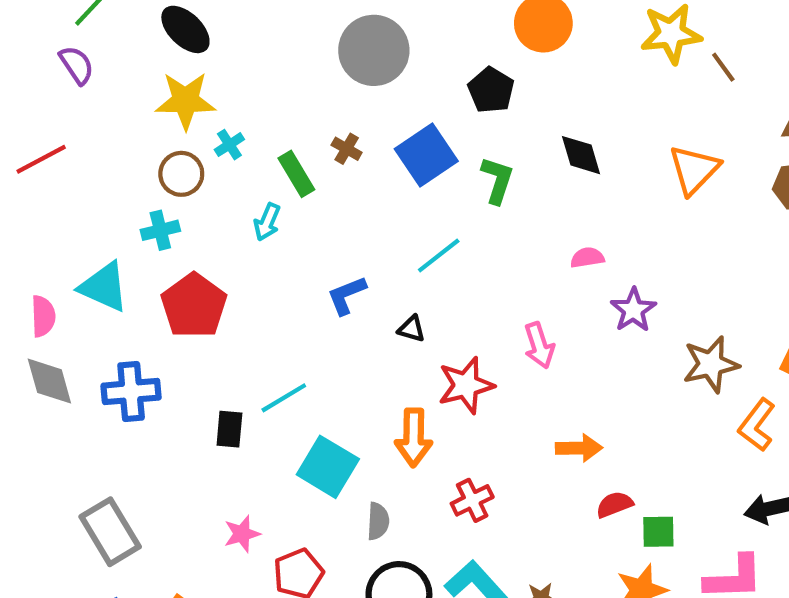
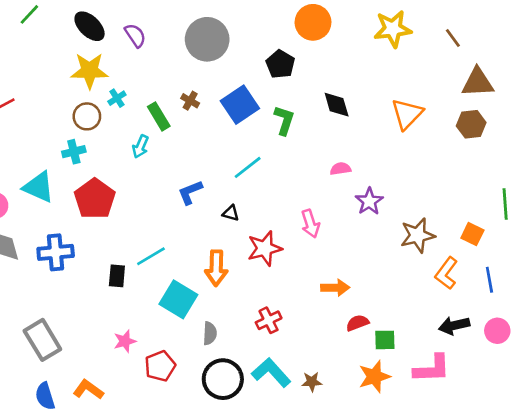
purple semicircle: (77, 65) -> (135, 35), moved
brown line: (723, 67) -> (453, 38), moved
orange arrow: (414, 438) -> (216, 268), moved

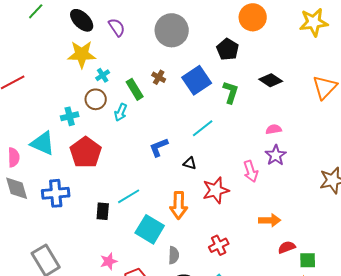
black diamond: (337, 105) -> (271, 80), turned -40
brown circle: (87, 116) -> (96, 99), moved
purple star: (369, 201) -> (276, 155), moved

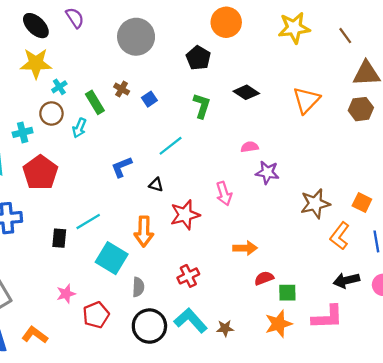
purple semicircle: (117, 27) -> (75, 18), moved
blue square: (197, 80) -> (149, 99), moved, size x0.5
purple star: (276, 155) -> (267, 172), moved, turned -30

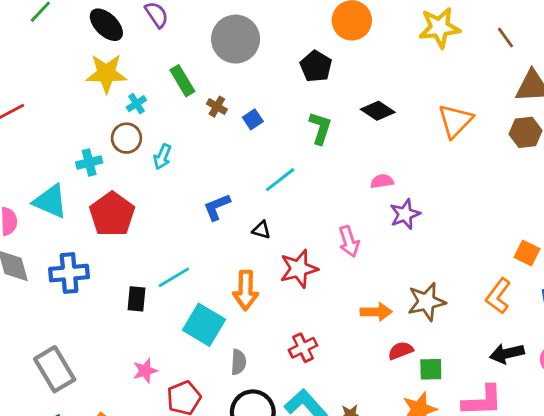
green rectangle: (95, 102) -> (182, 81), moved
purple star: (267, 172) -> (405, 214), turned -30
brown star: (315, 204) -> (426, 302), moved

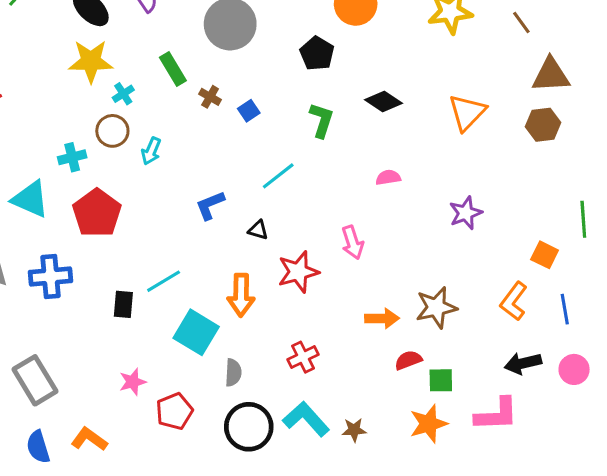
purple star: (405, 214) -> (466, 213), moved

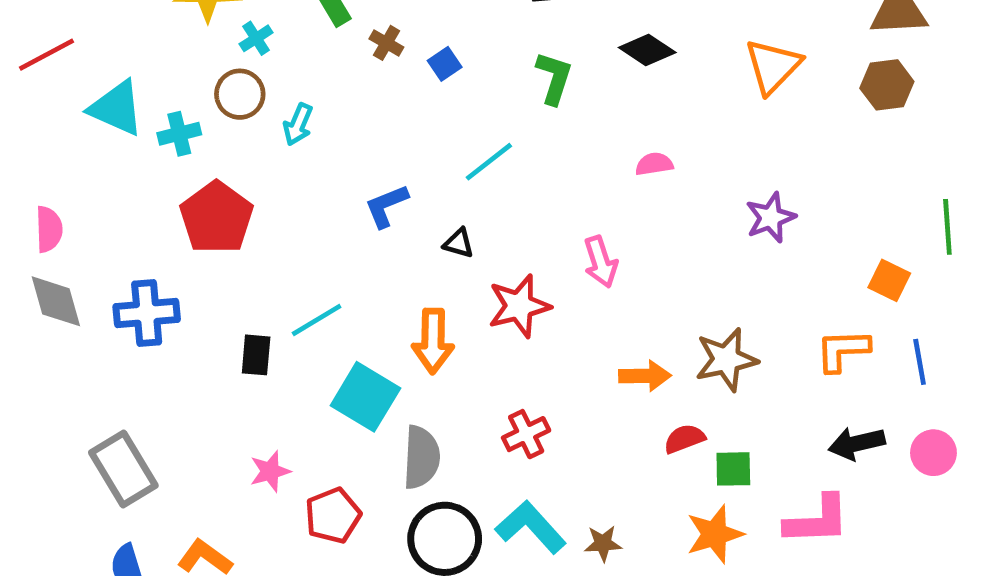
cyan triangle: (30, 199) -> (116, 108), moved
orange L-shape: (514, 301) -> (843, 350), turned 51
gray semicircle: (233, 373) -> (421, 457), size x1.5

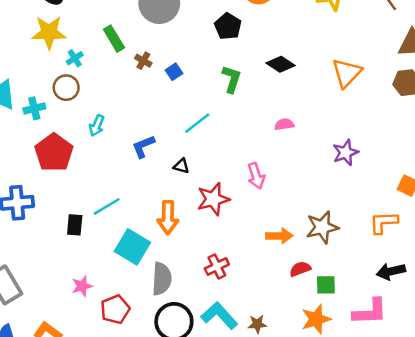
cyan arrow: (298, 124) -> (97, 126), moved

